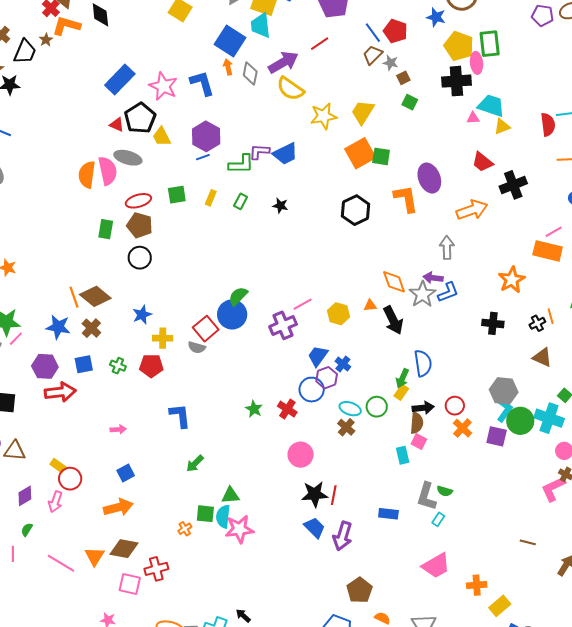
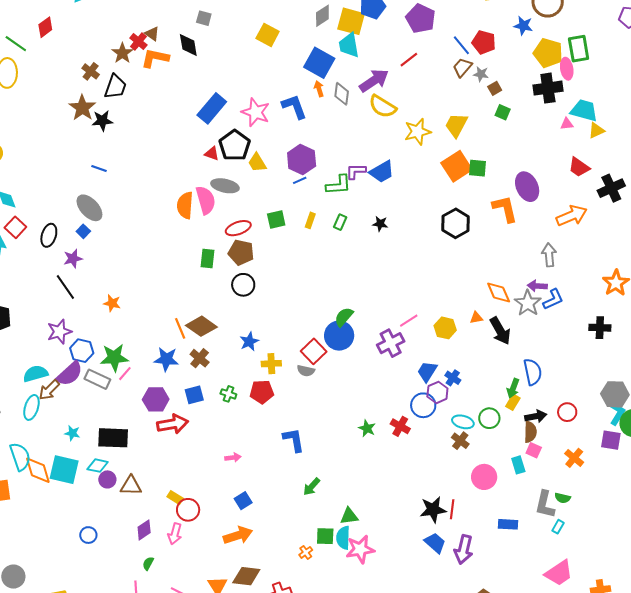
brown star: (46, 40) -> (122, 53), moved, size x1.5
orange cross: (462, 428) -> (574, 458), moved
pink circle: (301, 455) -> (484, 477), moved

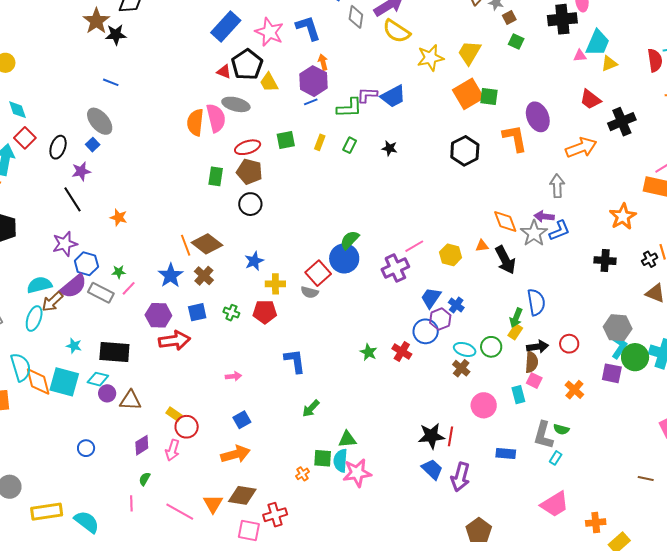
orange arrow: (319, 89) -> (323, 62), moved
cyan trapezoid: (584, 110) -> (598, 43), turned 96
green star: (114, 358) -> (119, 272), size x0.5
blue star: (166, 359) -> (171, 275), turned 30

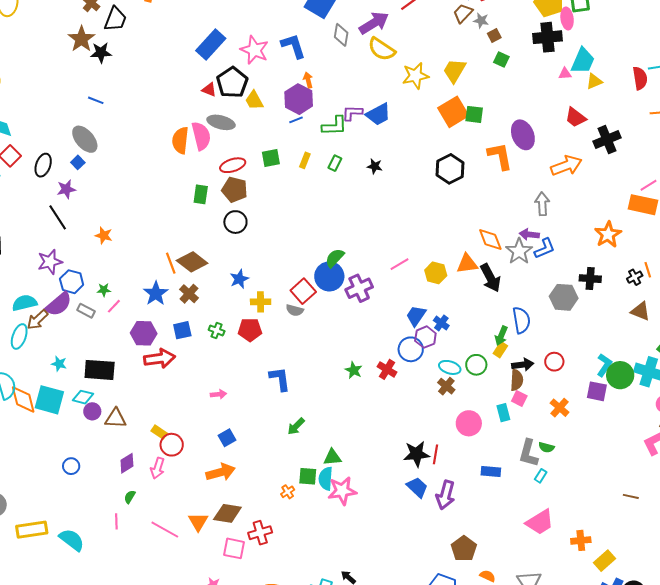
orange triangle: (482, 246) -> (467, 264), size x1.6
purple cross: (395, 268) -> (359, 288), moved
gray rectangle: (101, 293) -> (86, 311), size x0.7
gray hexagon: (618, 328) -> (564, 297), moved

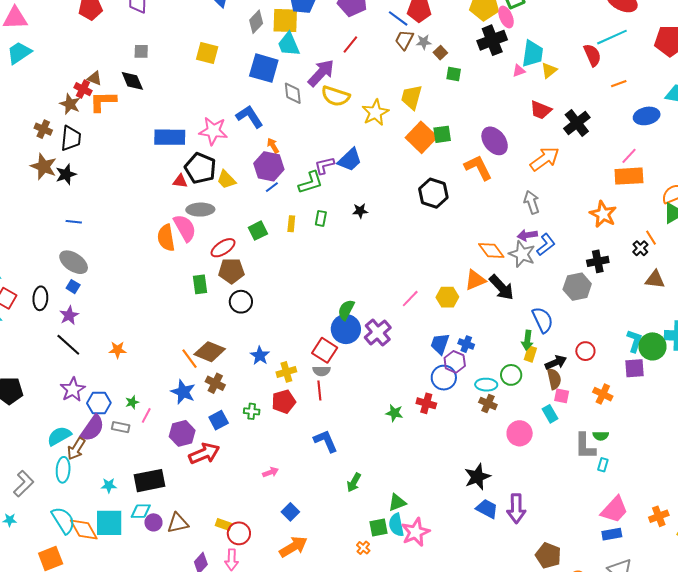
blue rectangle: (211, 44) -> (170, 137), turned 64
red line: (436, 454) -> (319, 390), moved
blue rectangle: (491, 471) -> (612, 534), moved

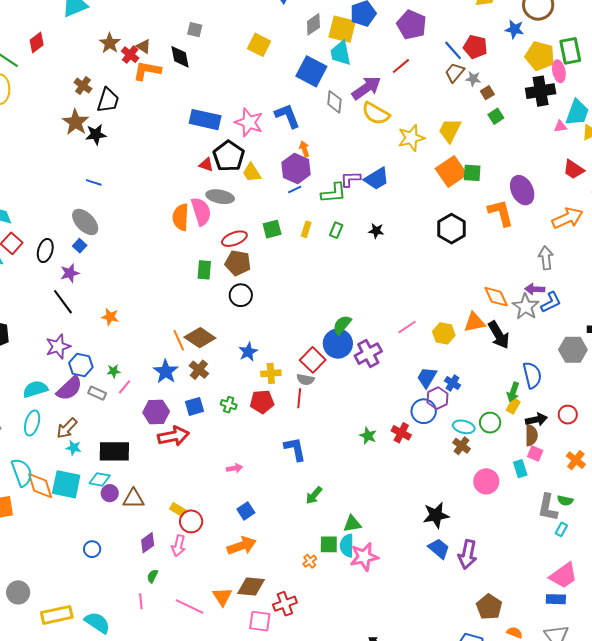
green square: (454, 74) -> (496, 116), turned 35
brown star: (70, 104) -> (110, 43), moved
brown arrow: (76, 449) -> (67, 428), moved

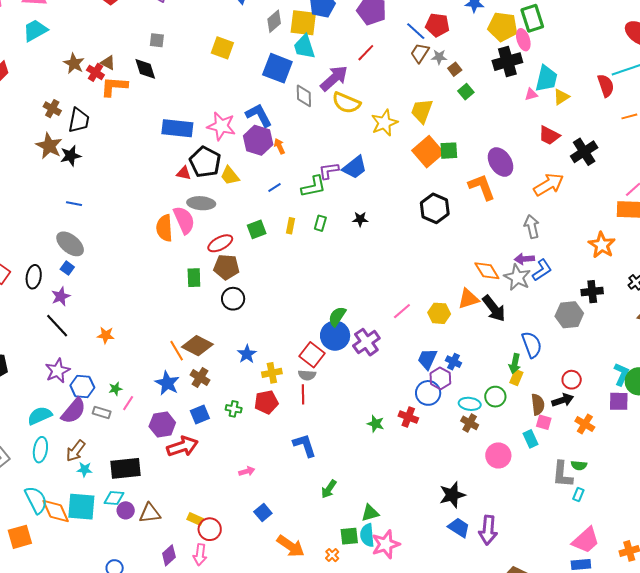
purple hexagon: (296, 168) -> (258, 140), moved
black arrow: (536, 420) -> (563, 400), moved
orange arrow: (242, 546) -> (291, 546), moved, turned 60

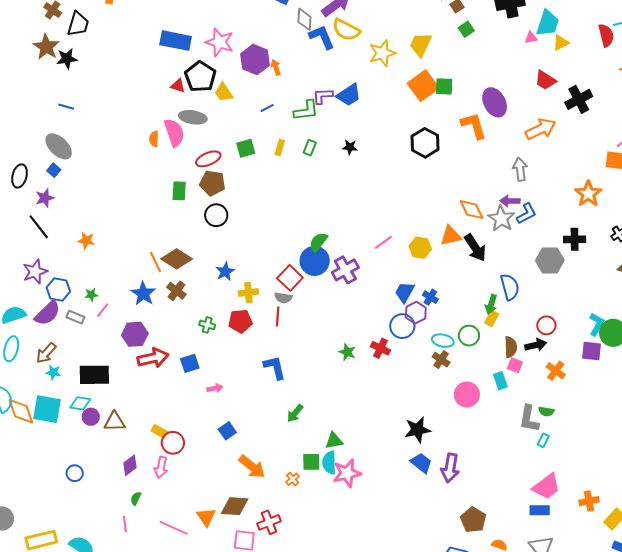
blue L-shape: (259, 115) -> (322, 37), moved
orange semicircle: (164, 228) -> (154, 139), size x0.6
blue square: (200, 415) -> (190, 363), moved

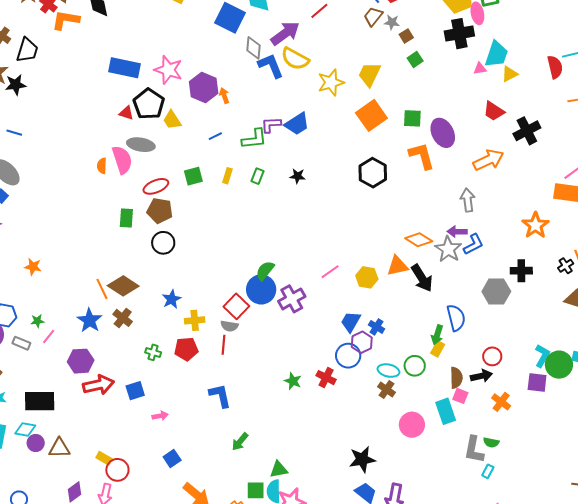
green square: (444, 86) -> (412, 118), moved
orange diamond: (472, 210) -> (419, 240), turned -32
cyan rectangle: (500, 381) -> (446, 411), size x1.4

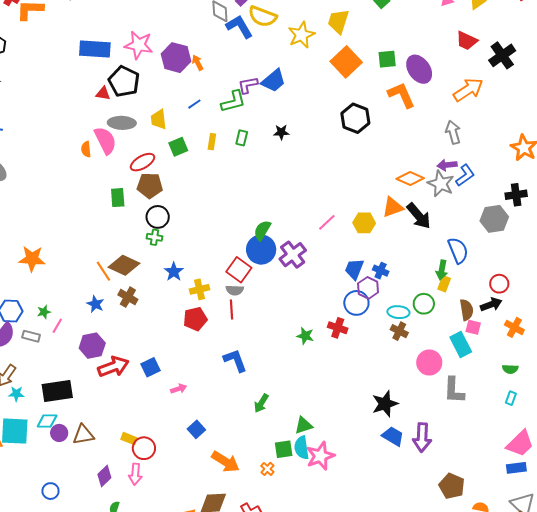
yellow trapezoid: (172, 120) -> (159, 119), moved, turned 35
orange star: (33, 267) -> (32, 259), size x1.5
blue star: (89, 320) -> (95, 304), size x0.7
green cross: (153, 352) -> (155, 237), moved
gray L-shape: (474, 450) -> (454, 390), moved

